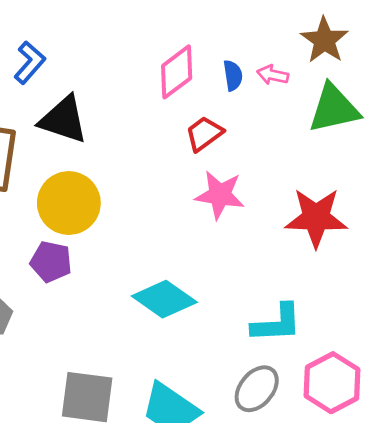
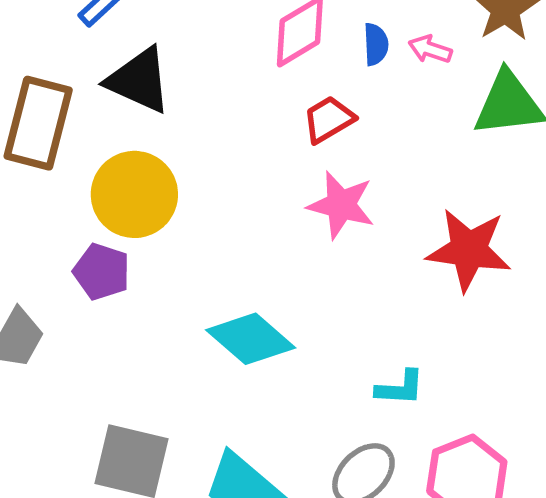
cyan L-shape: (277, 323) -> (400, 388), size x0.7

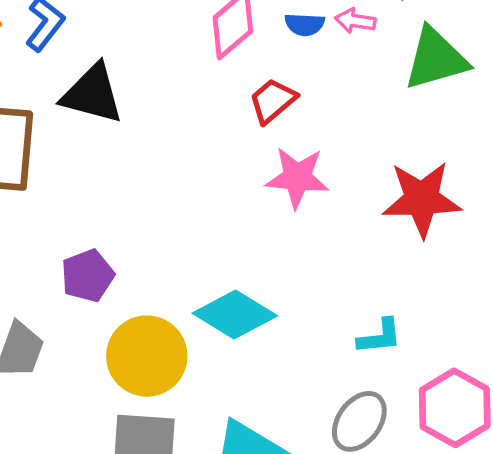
blue semicircle: (376, 44) -> (305, 24), turned 105
yellow circle: (134, 194) -> (147, 356), moved
purple pentagon: (102, 272) -> (88, 276), turned -30

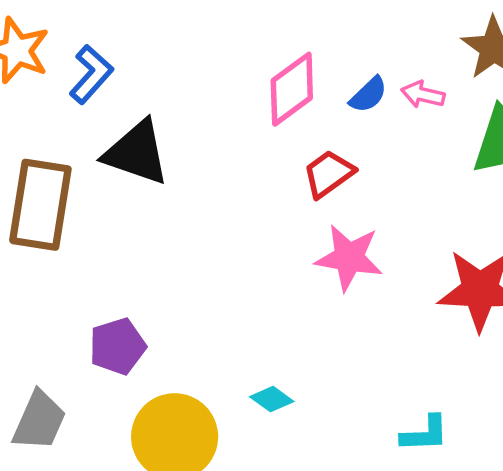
blue semicircle: (305, 24) -> (368, 95), turned -51
cyan diamond: (235, 314) -> (272, 399), size x0.5

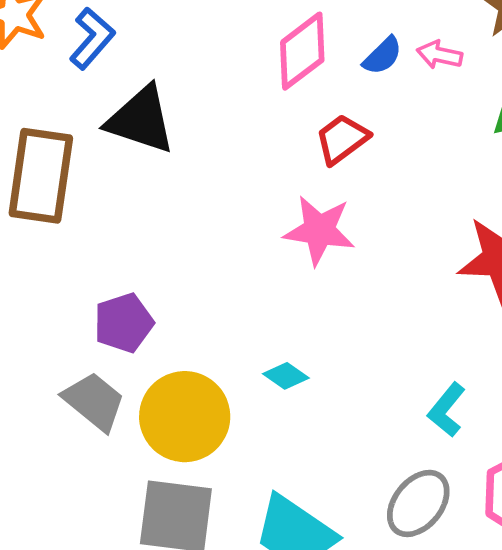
pink star: (349, 258) -> (319, 230), moved
gray trapezoid: (39, 421) -> (94, 401), moved, turned -74
cyan L-shape: (425, 434) -> (447, 410), turned 132

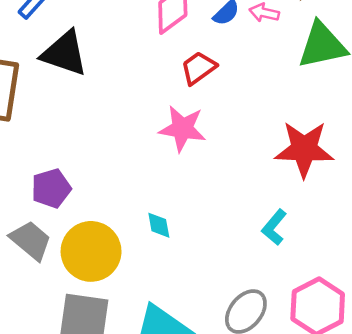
cyan diamond: (286, 376) -> (159, 225), turned 44
cyan L-shape: (447, 410) -> (274, 227), moved

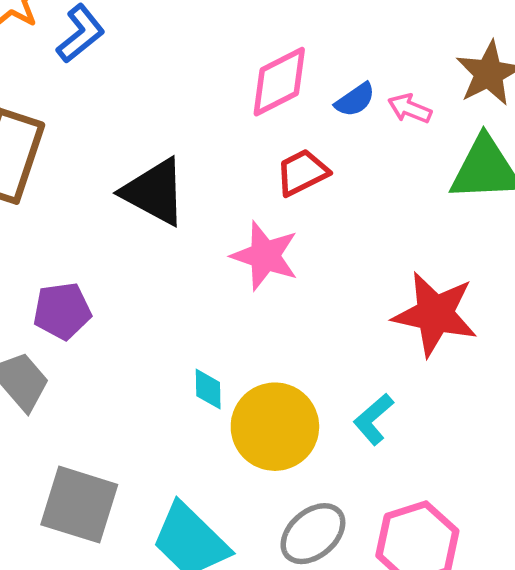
black triangle: (64, 53) -> (154, 192), moved
yellow circle: (91, 251) -> (275, 427), moved

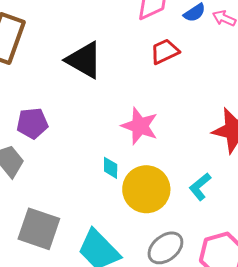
pink star: (265, 256) -> (140, 126), moved

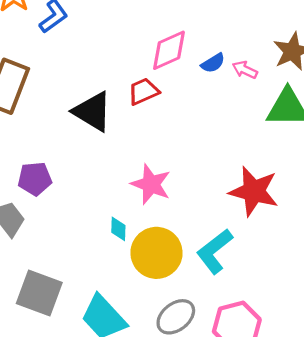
red trapezoid: (165, 51) -> (143, 91), moved
cyan L-shape: (200, 187) -> (215, 251), size x1.5

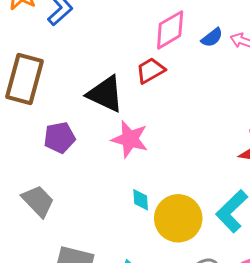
purple pentagon: (35, 179) -> (59, 138), moved
pink star: (151, 184) -> (130, 139), moved

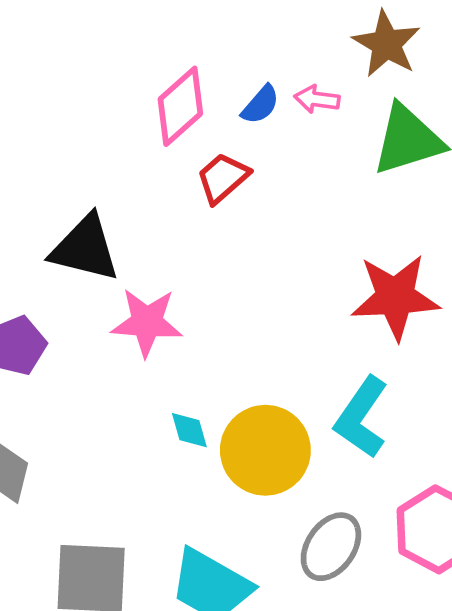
red trapezoid: (150, 70) -> (223, 178), moved

